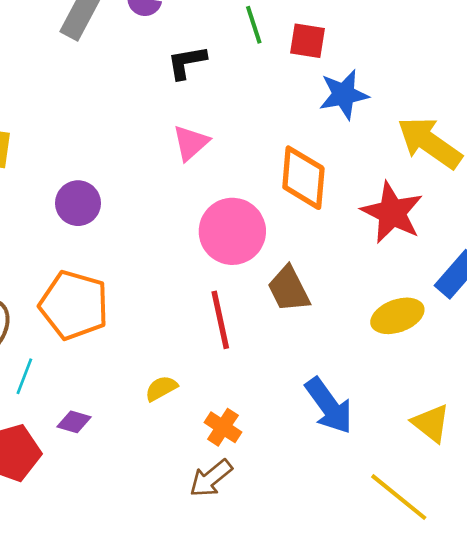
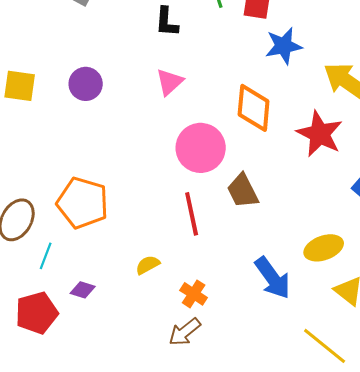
black L-shape: (187, 62) -> (167, 22), turned -76
purple circle: (78, 203) -> (86, 84), moved
yellow ellipse: (397, 316) -> (324, 248), moved

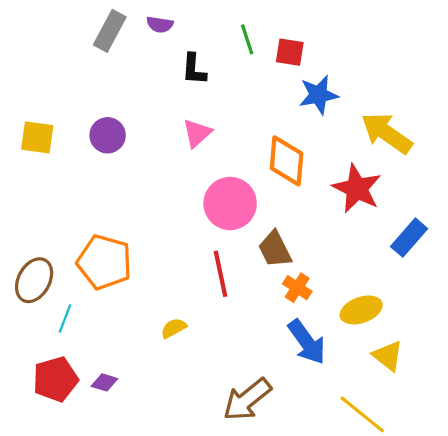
purple diamond: (83, 290) -> (104, 382), moved
orange cross: (194, 294) -> (297, 288), moved
brown arrow: (185, 332) -> (247, 399), moved, size x1.4

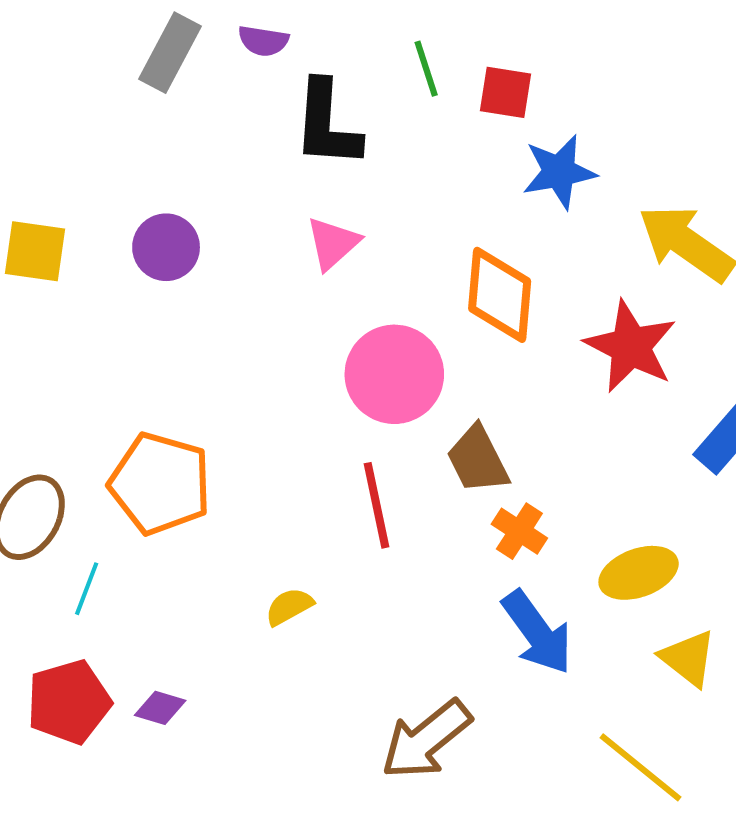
black L-shape: (194, 69) -> (327, 124), size x1.5

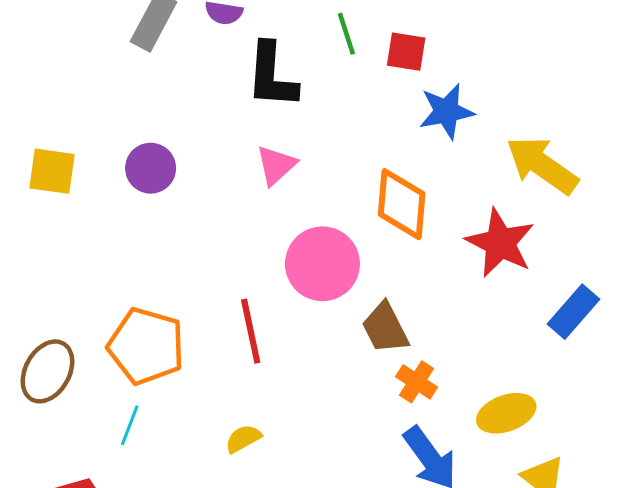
red line: (376, 505) -> (251, 331), moved
cyan line: (87, 589) -> (130, 425), moved

